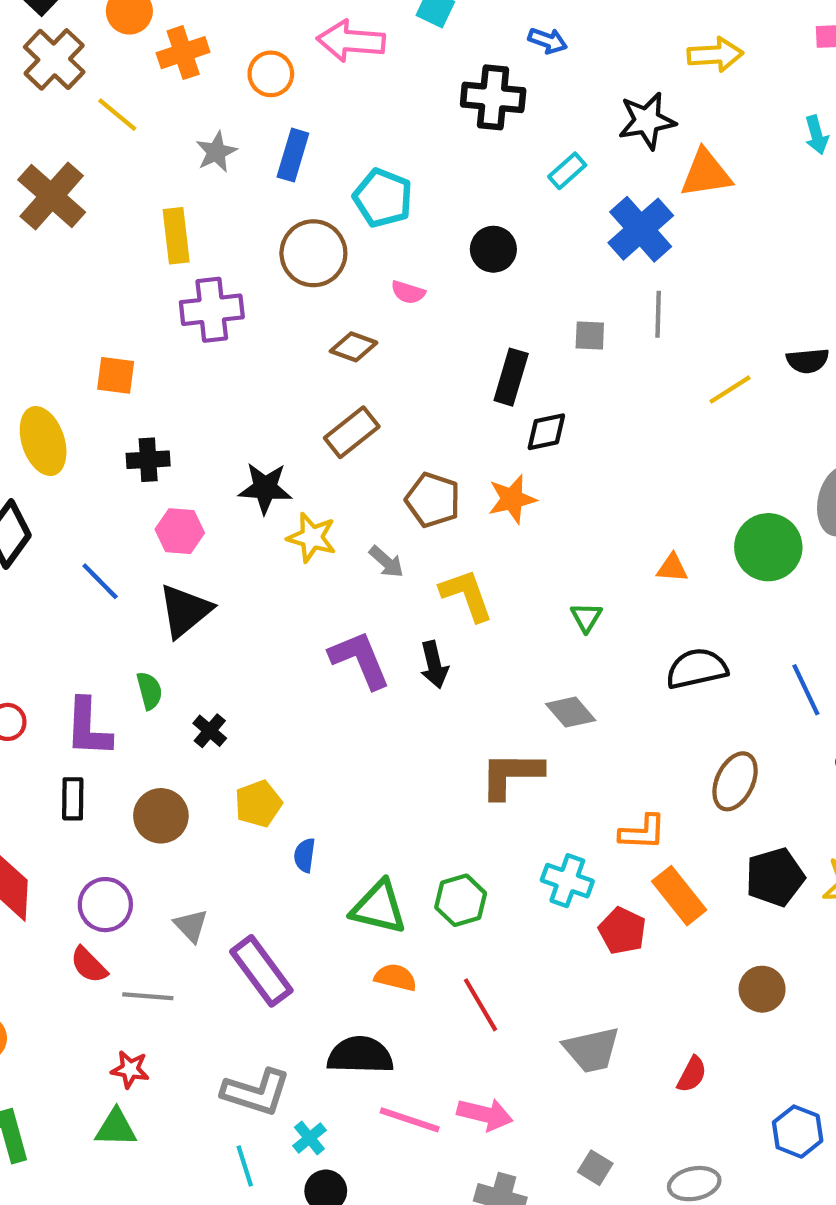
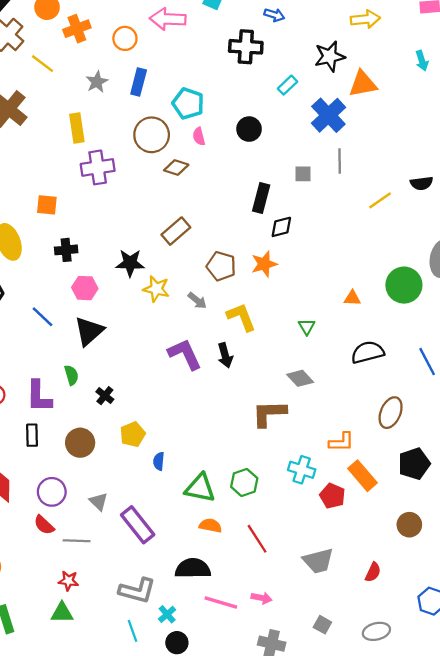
pink semicircle: (408, 292) -> (199, 136), moved, turned 60
brown diamond: (354, 347) -> (176, 167), moved
pink arrow: (485, 1114) -> (262, 598), size x0.7

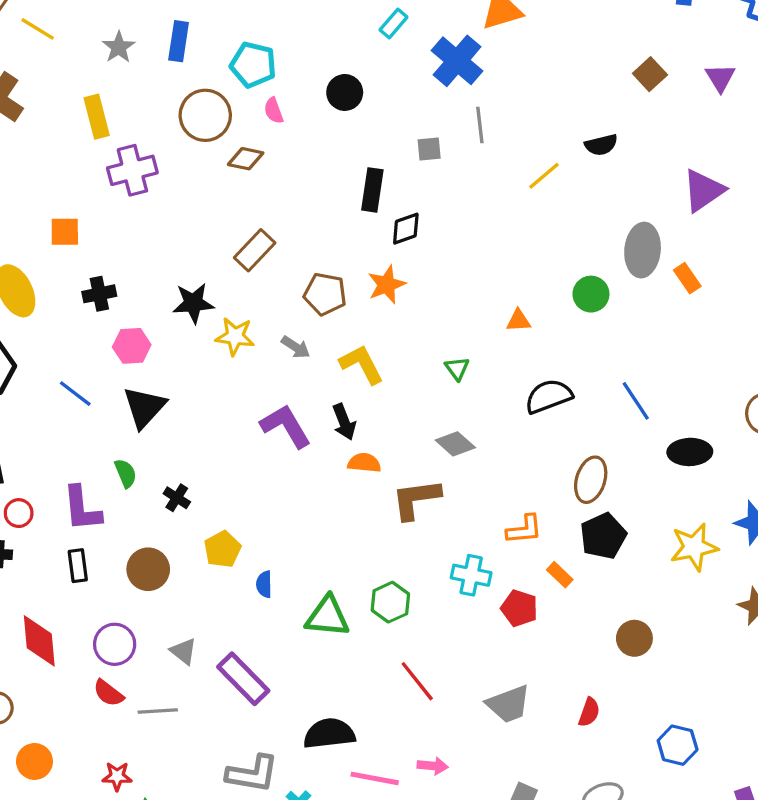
green circle: (404, 285) -> (591, 294), size x0.7
black pentagon: (414, 464) -> (603, 536), moved
orange rectangle: (363, 476) -> (560, 575), size x0.6
orange semicircle: (210, 526) -> (364, 463), moved
red star: (68, 581) -> (117, 776), moved

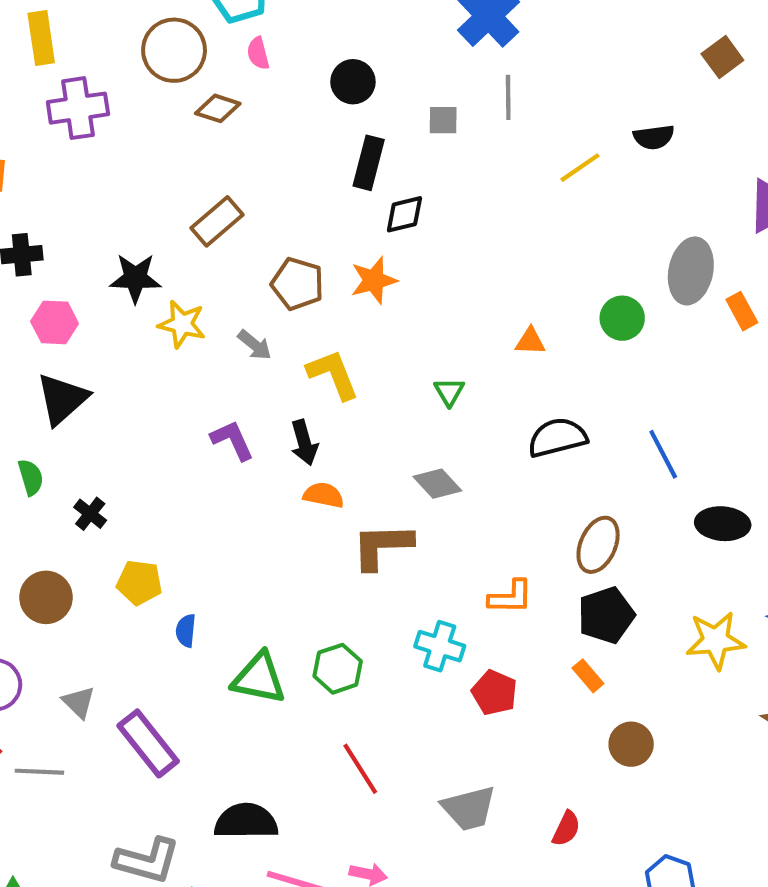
black circle: (345, 92) -> (353, 82), moved
purple L-shape: (286, 426) -> (232, 440), size x0.7
yellow pentagon: (223, 549) -> (139, 583), turned 30
orange rectangle: (560, 575) -> (588, 676), moved

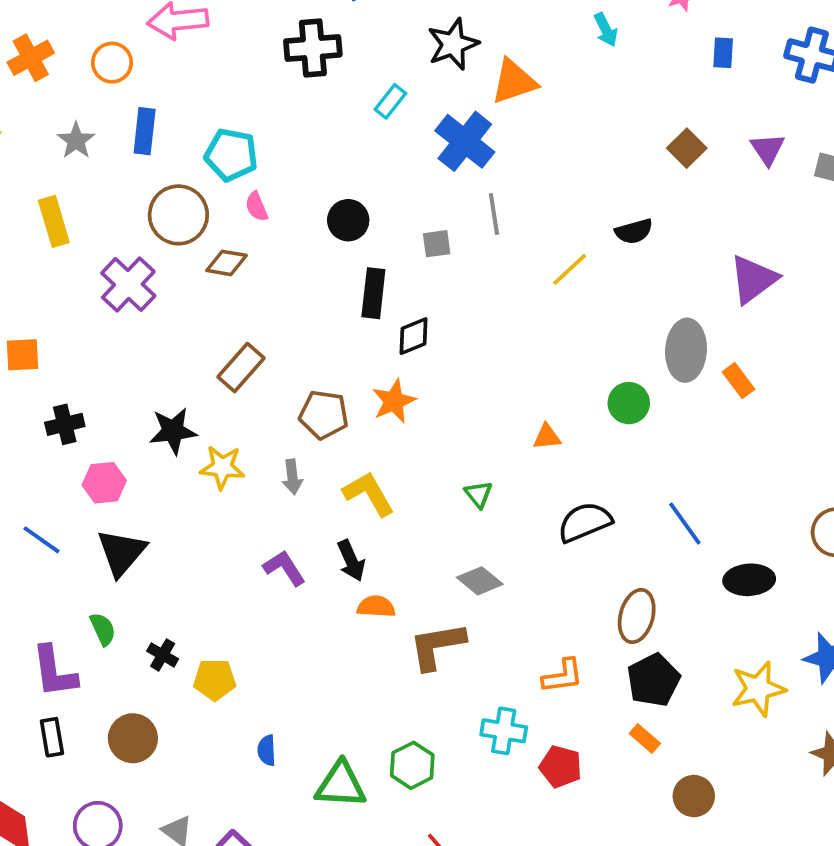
purple cross: (78, 108) -> (128, 284), moved, turned -30
gray arrow: (255, 345) -> (292, 477), turned 52
yellow pentagon: (139, 583) -> (215, 680), moved

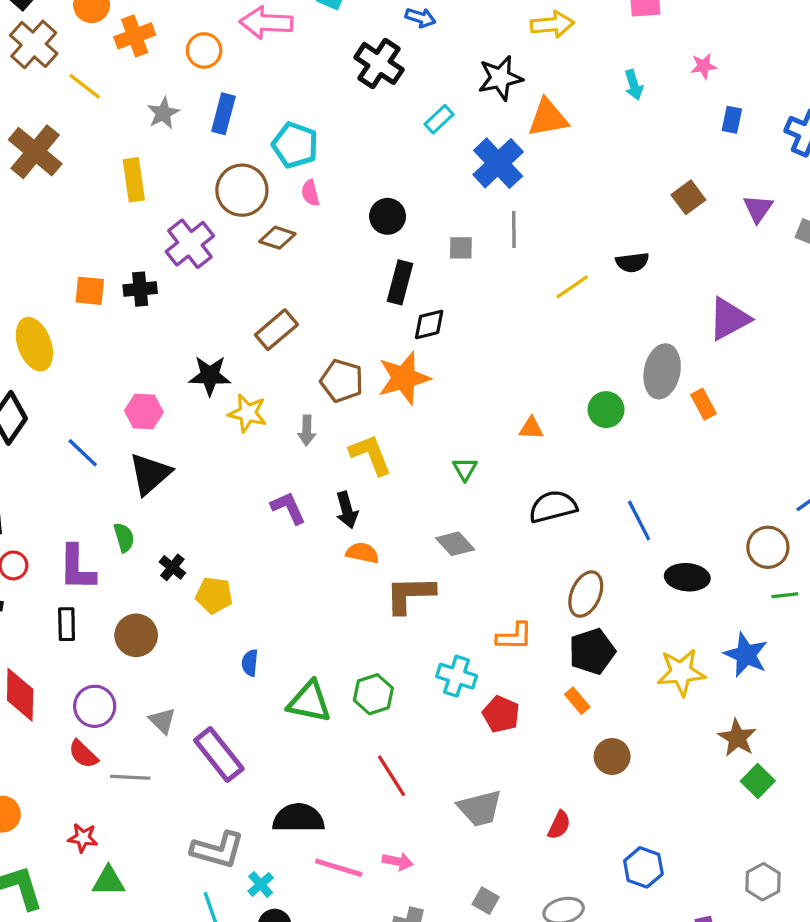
black cross: (313, 48) -> (379, 63), turned 30
orange star: (394, 401) -> (404, 378), size x1.4
black cross: (65, 424) -> (140, 289), moved

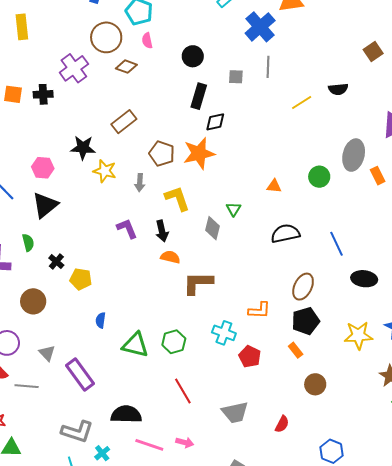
yellow rectangle: (134, 180) -> (22, 27), moved
gray diamond: (455, 544) -> (212, 228), moved, turned 55

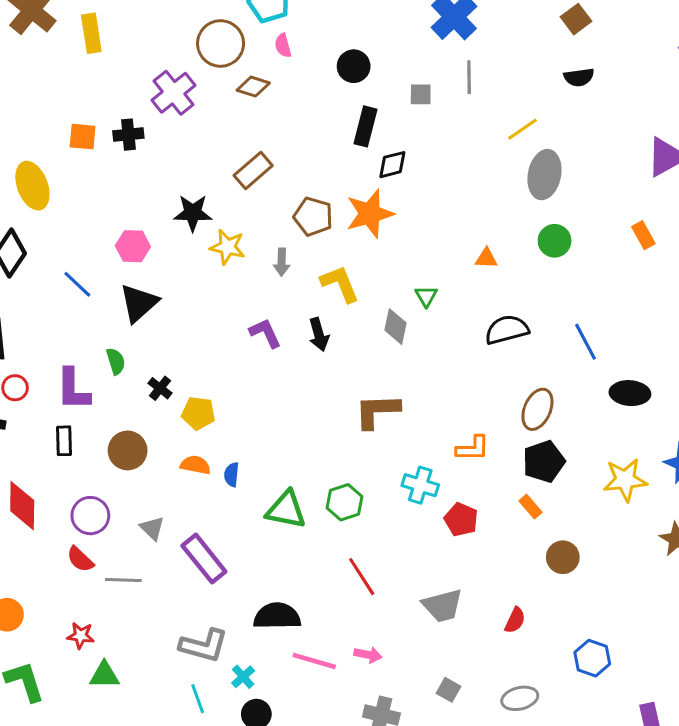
brown square: (373, 51) -> (576, 19), moved
black semicircle: (338, 89) -> (579, 77), moved
gray ellipse: (354, 155) -> (544, 175), moved
orange semicircle: (170, 257) -> (195, 465), moved

